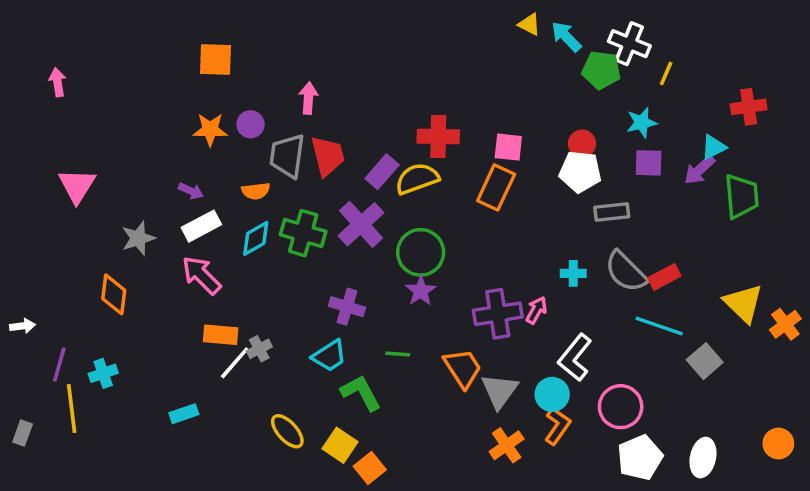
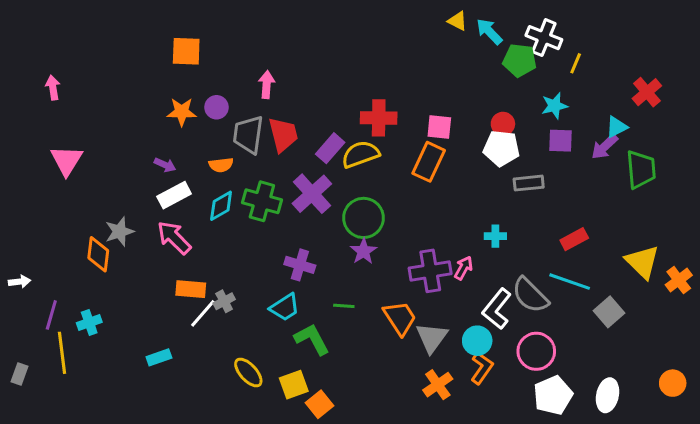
pink arrow: (58, 82) -> (53, 88), moved
red cross: (749, 107) -> (647, 92), turned -32
gray star: (138, 238) -> (120, 232), moved
gray semicircle: (626, 272) -> (530, 295), moved
yellow square: (340, 445) -> (294, 385), turned 36

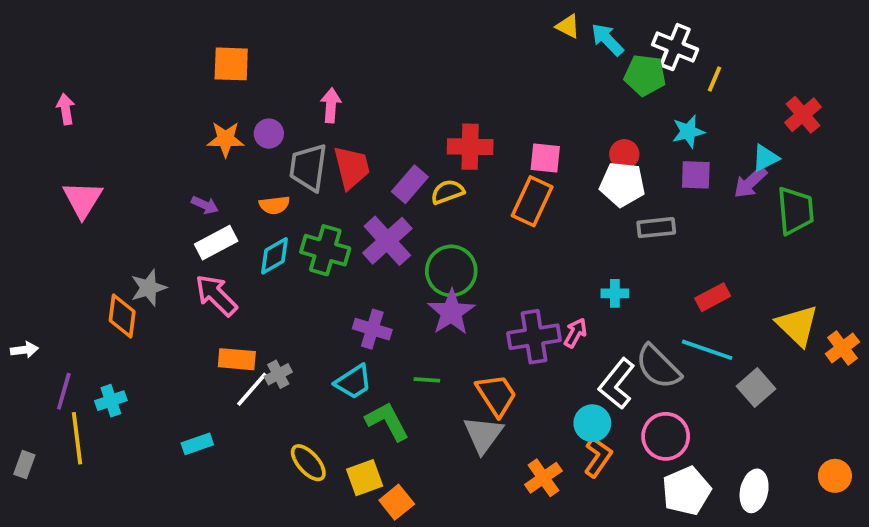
yellow semicircle: (360, 154) -> (447, 192), size x0.7
purple star: (364, 251) -> (451, 312), size x1.4
gray triangle: (432, 338) -> (483, 434), moved

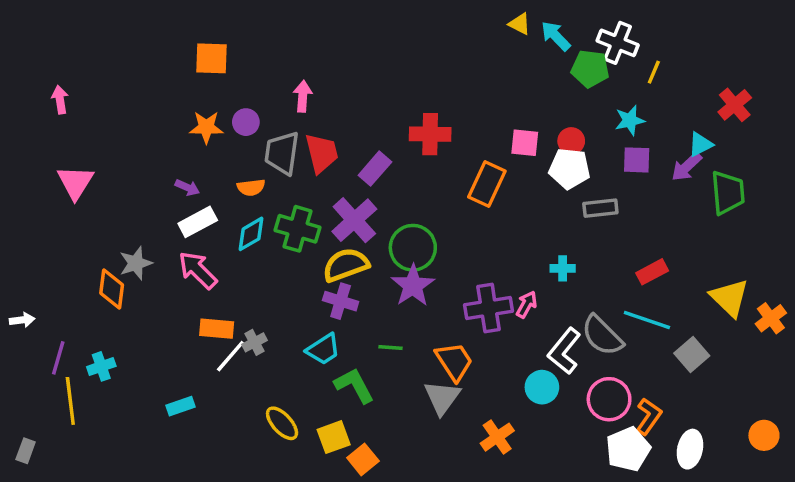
pink square: (545, 158) -> (525, 143), moved
yellow semicircle: (447, 192) -> (346, 265), moved, size x1.5
orange L-shape: (598, 457) -> (649, 416), moved
gray rectangle: (24, 465) -> (26, 451), moved

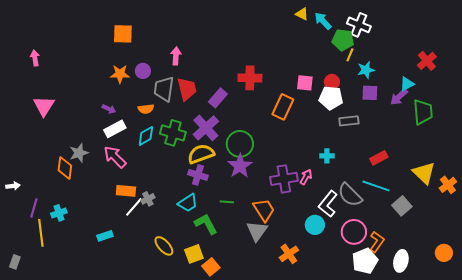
yellow line: (654, 72) -> (350, 55), moved

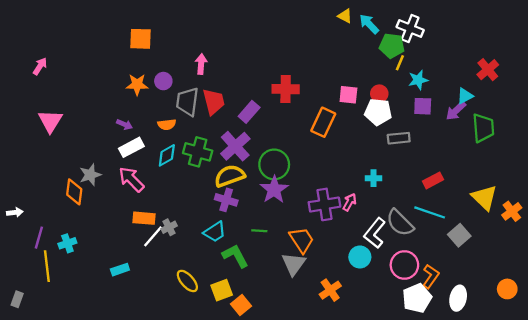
pink arrow: (35, 58) -> (40, 66), turned 42

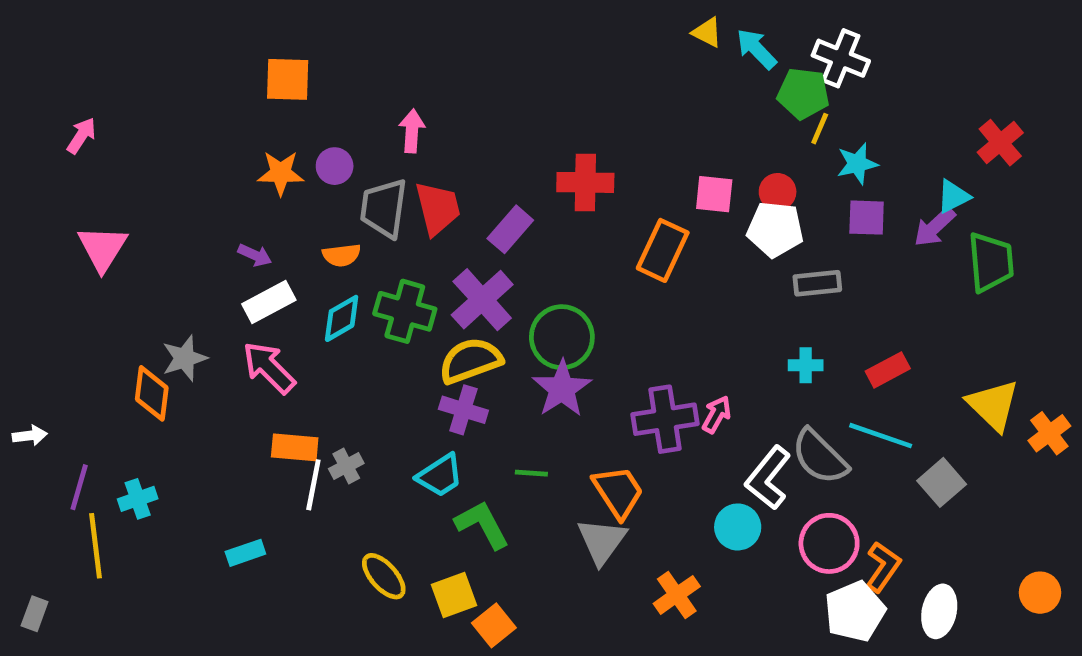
cyan cross: (374, 178) -> (806, 365), moved
white line: (153, 236) -> (313, 485), turned -30

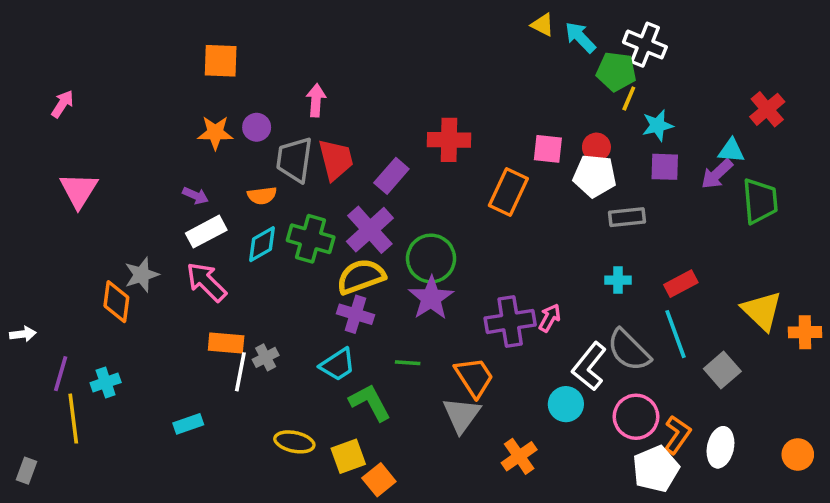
cyan triangle: (953, 197) -> (731, 151), turned 32
orange cross: (1049, 433) -> (805, 332), turned 36
cyan line: (881, 436) -> (676, 334), turned 51
yellow ellipse: (384, 576) -> (294, 442), turned -36
white ellipse: (939, 611) -> (720, 447), moved

